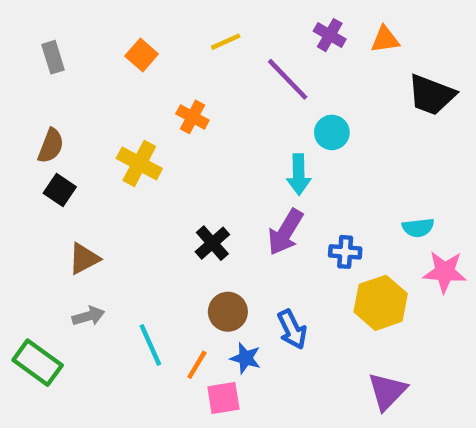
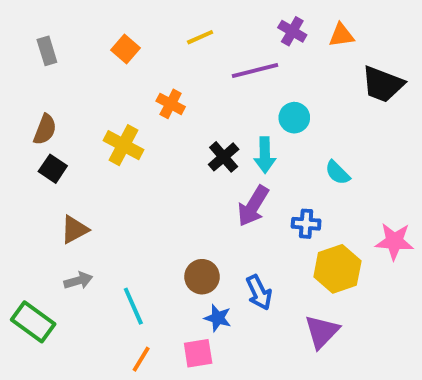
purple line: (288, 79) -> (255, 71), turned -60
cyan semicircle: (418, 228) -> (337, 173), moved, turned 52
black cross: (212, 243) -> (224, 157), moved
orange line: (197, 365) -> (141, 359), moved
purple triangle: (387, 391) -> (322, 332), moved

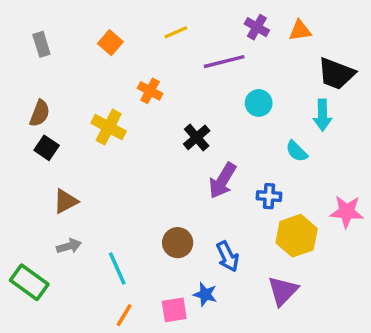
cyan arrow: (265, 155) -> (322, 115), moved
blue star: (218, 318) -> (205, 294), moved

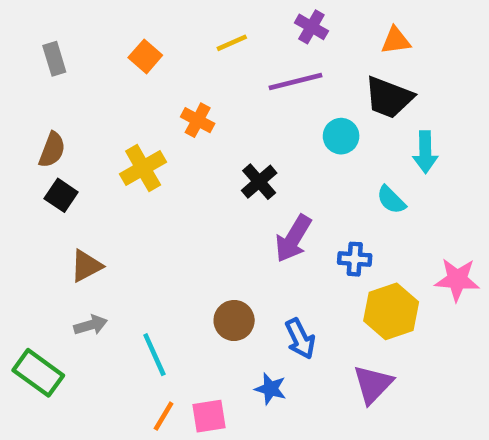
purple cross: (257, 27) -> (311, 27), moved
black trapezoid: (336, 74) -> (389, 97), moved
yellow cross: (109, 127) -> (143, 168), turned 32
pink square: (174, 310) -> (209, 416), moved

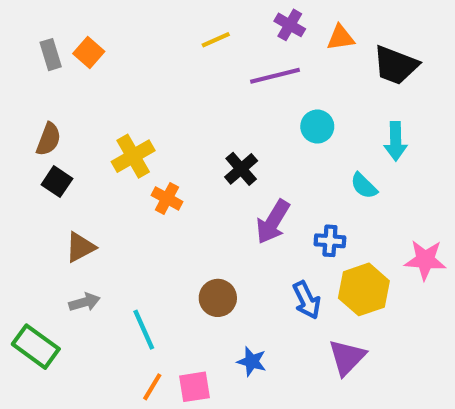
orange triangle: (396, 41) -> (341, 38), moved
orange square: (145, 56) -> (89, 52), moved
black trapezoid: (389, 97) -> (396, 65), moved
orange cross: (198, 120) -> (167, 198), moved
blue arrow: (300, 339) -> (307, 300), moved

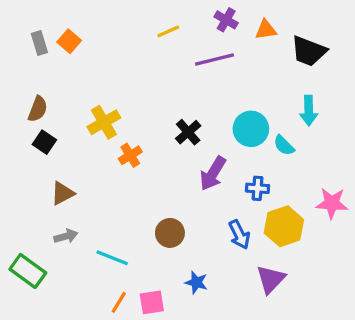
cyan circle: (317, 127) -> (251, 129), moved, size x1.4
orange cross: (167, 198) -> (130, 155), turned 30
cyan line: (144, 330) -> (112, 258), turned -44

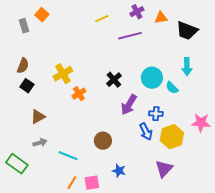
purple cross: (226, 20) -> (137, 12), turned 32
orange square: (69, 41) -> (42, 15), moved
blue arrow: (239, 235) -> (146, 132), moved

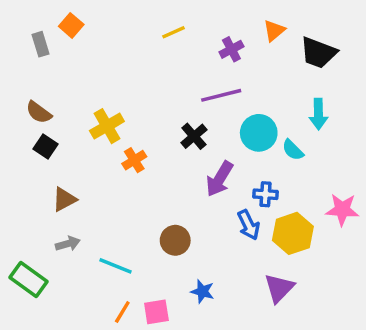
purple cross: (137, 12) -> (231, 49), moved
orange triangle: (161, 18) -> (274, 31), turned -32
purple line: (130, 36) -> (221, 95), moved
brown semicircle: (23, 66) -> (39, 112), turned 105

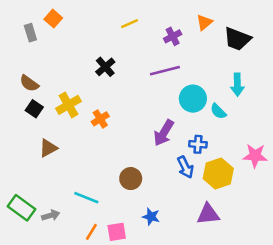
yellow cross: (107, 126) -> (68, 105), moved
black cross: (194, 136) -> (105, 67), moved
gray arrow: (68, 244) -> (51, 215), moved
purple triangle: (279, 288) -> (208, 214), turned 40

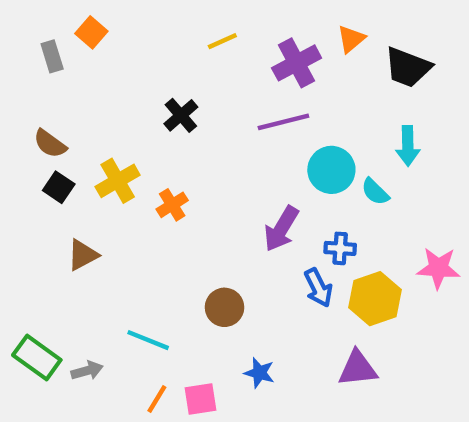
purple cross: (173, 36) -> (297, 63), size x1.5

